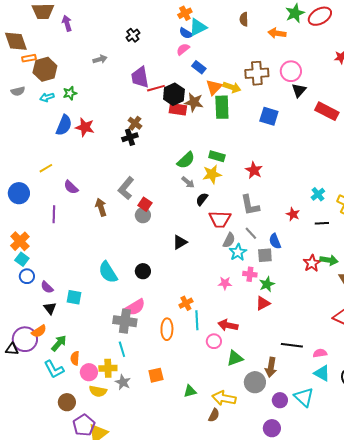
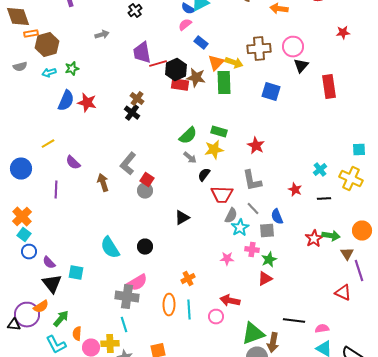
red rectangle: (327, 111) -> (329, 87), turned 55
black cross: (130, 137) -> (132, 113), turned -35
black triangle: (50, 308) -> (52, 284), size x1.5
cyan line: (197, 320) -> (189, 310), moved
green triangle: (235, 358) -> (253, 334), moved, size x1.4

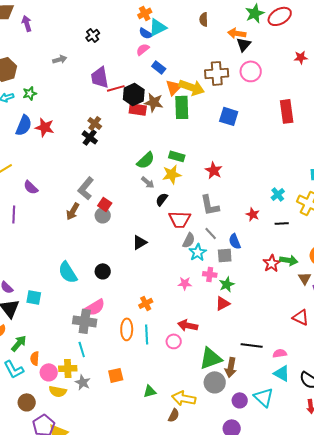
yellow arrow: (234, 63) -> (192, 87), size x1.4
black triangle: (301, 66) -> (244, 44), moved
brown arrow: (103, 183) -> (73, 211), moved, turned -132

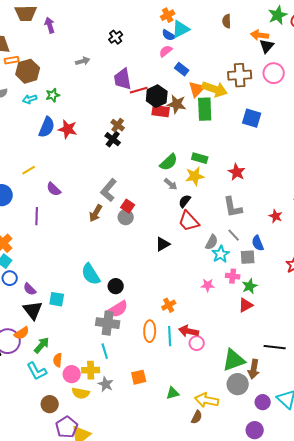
red trapezoid: (180, 219) -> (189, 221), moved, turned 45
black circle: (103, 271) -> (116, 286), moved
red arrow: (188, 325) -> (189, 331), moved

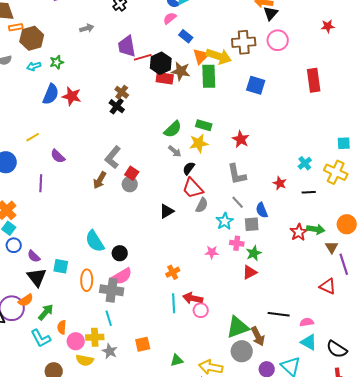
gray semicircle: (212, 242) -> (202, 205), moved
orange ellipse: (150, 331) -> (87, 280), moved
brown arrow: (254, 369) -> (258, 336), turned -36

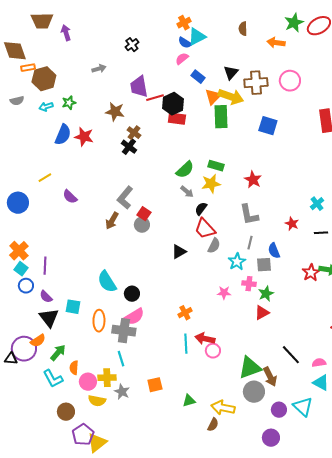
black triangle: (271, 13) -> (231, 73), moved
brown star: (181, 71) -> (115, 112), moved
purple line: (41, 183) -> (45, 266), moved
gray line: (238, 202) -> (250, 243), turned 56
black line: (279, 314) -> (291, 355), turned 40

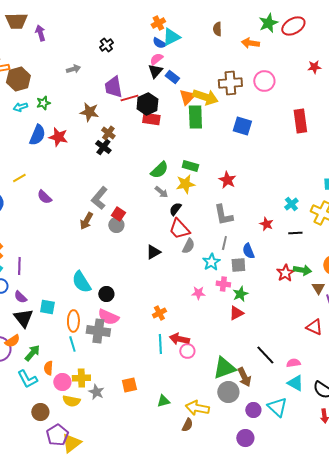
black triangle: (231, 73) -> (155, 71), moved
pink semicircle: (134, 317) -> (108, 317), turned 55
cyan line: (121, 359) -> (72, 344), moved

